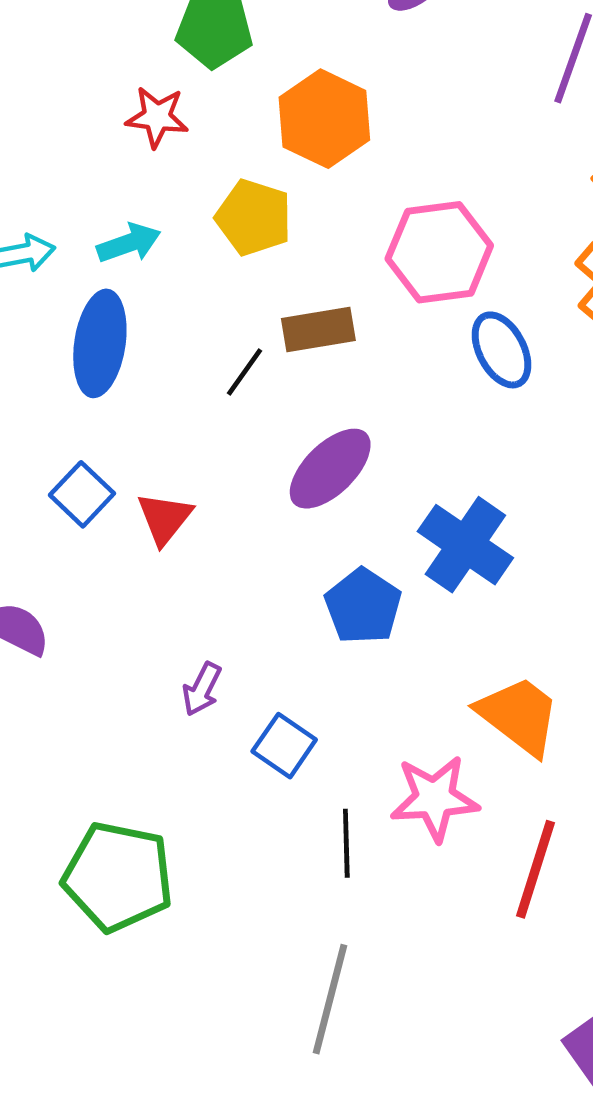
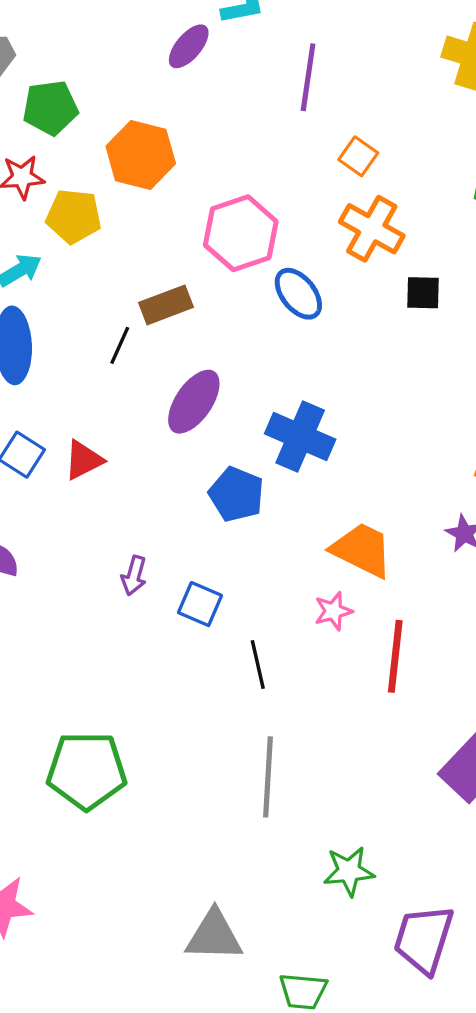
yellow pentagon: (254, 217) -> (74, 216), moved
red triangle: (165, 518) -> (84, 460), turned 36
pink star: (434, 798) -> (333, 611), moved, size x0.6
green pentagon: (118, 877) -> (87, 771), moved

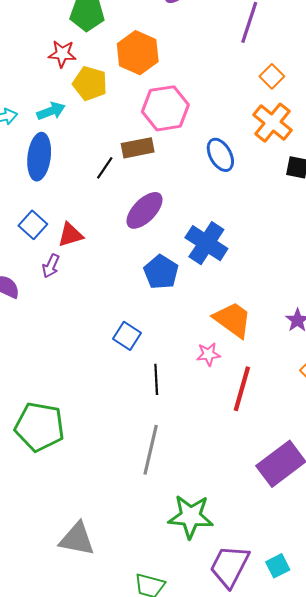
pink hexagon: (241, 233) -> (165, 108), moved
purple arrow: (134, 576) -> (51, 266), moved
green star: (349, 871) -> (191, 516), size x1.4
gray triangle: (214, 936) -> (77, 539), moved

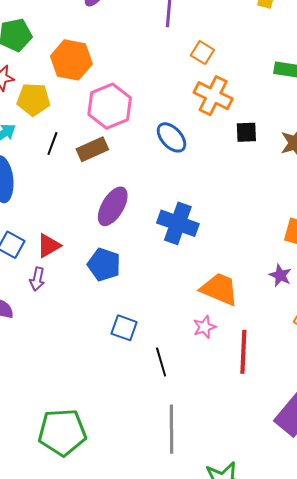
black line: (105, 168) -> (52, 144), moved
blue pentagon: (161, 272) -> (104, 265), moved

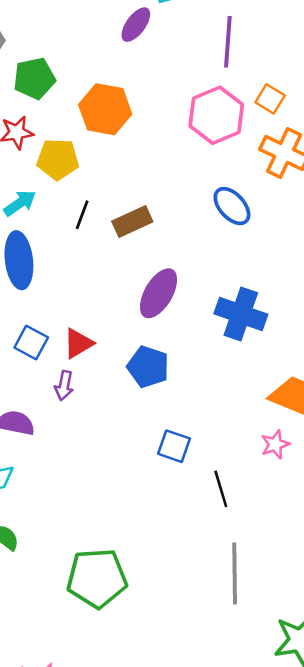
pink hexagon: (110, 106) -> (216, 115), moved

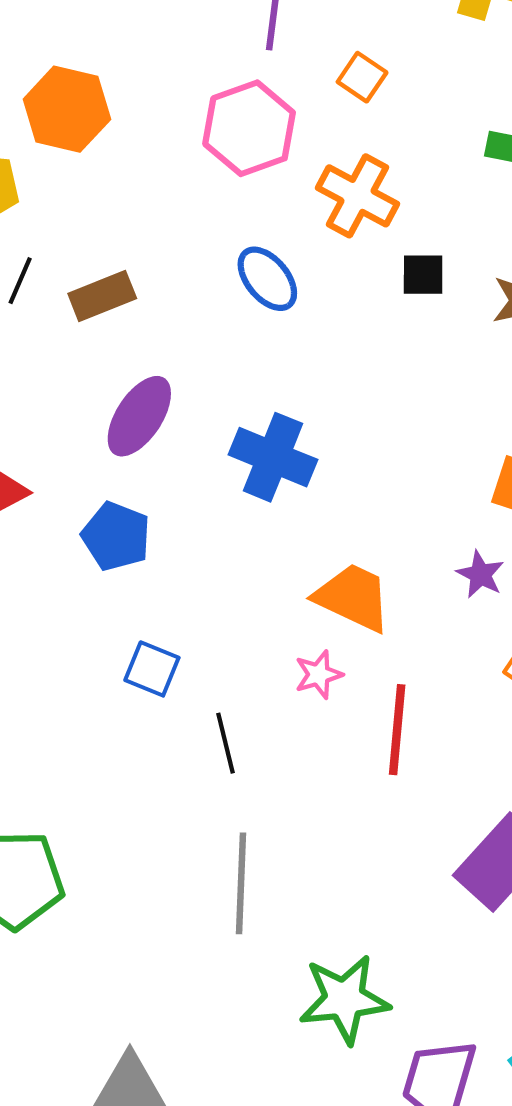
orange square: (270, 99) -> (362, 77), moved

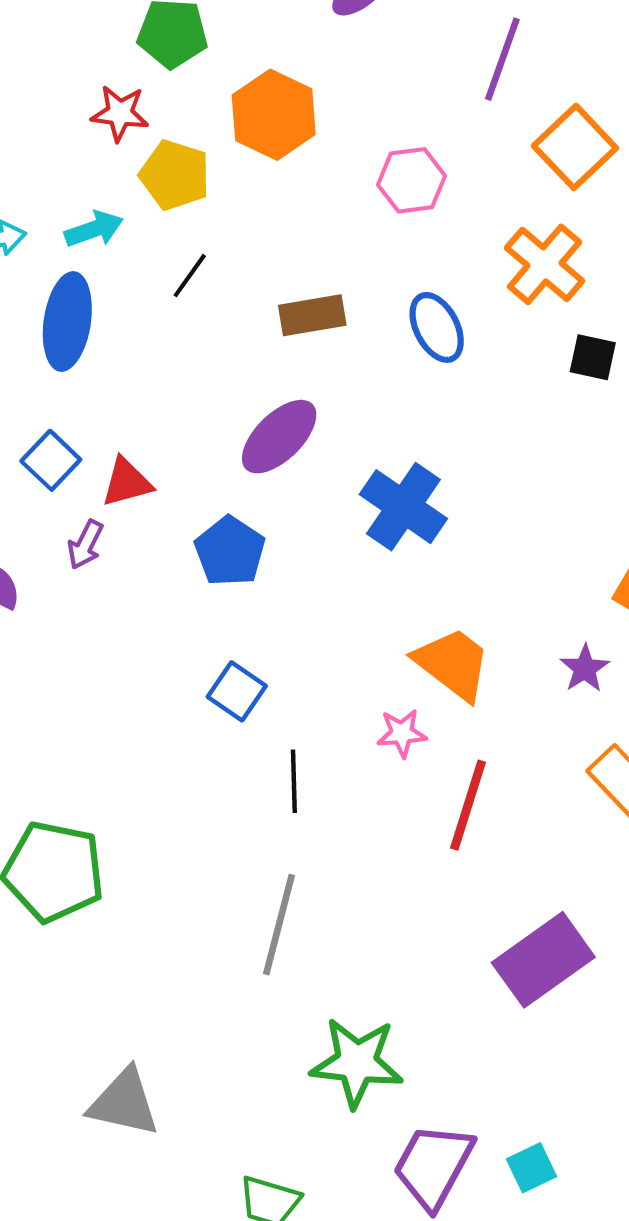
orange square: (362, 77) -> (575, 147), size x1.6
pink hexagon: (249, 128) -> (412, 180), moved, size x0.7
brown rectangle: (102, 296) -> (312, 315), moved

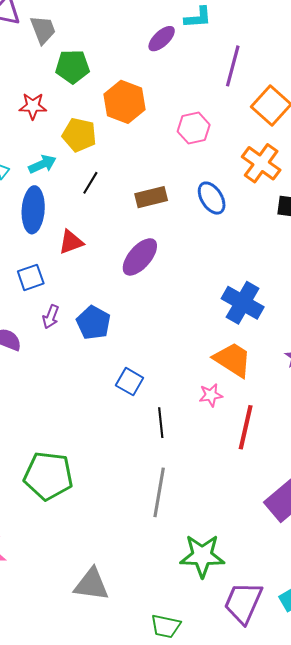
red star: (120, 113) -> (33, 106), moved
blue square: (51, 460) -> (31, 277), turned 32
red triangle: (127, 482) -> (71, 242), moved
blue cross: (403, 507) -> (243, 303), moved
blue pentagon: (230, 551) -> (93, 323), moved

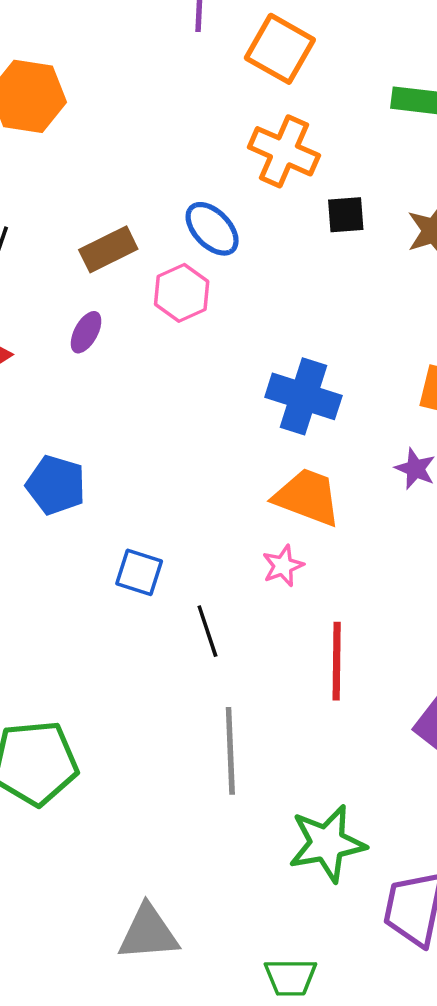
pink hexagon: (194, 128) -> (182, 293), moved
purple ellipse: (140, 257) -> (86, 332), moved, size x0.6
red line: (246, 427) -> (337, 661), moved

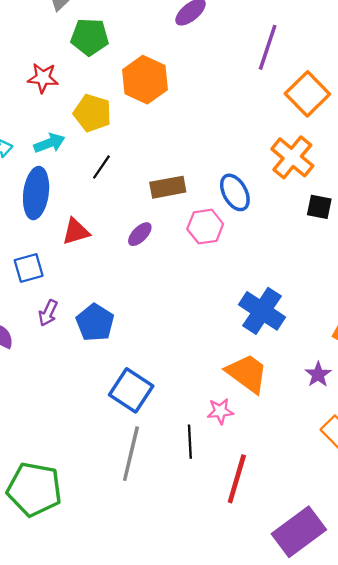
blue square: (139, 572) -> (131, 390), size x1.4
black line: (207, 631) -> (190, 442), moved
gray line: (230, 751) -> (131, 454), moved

